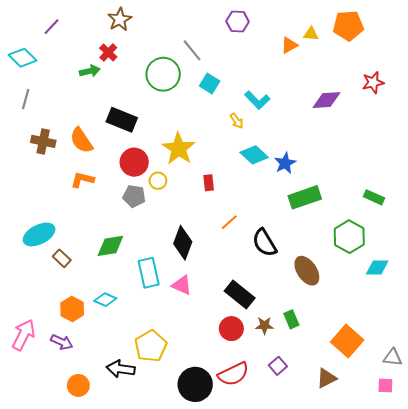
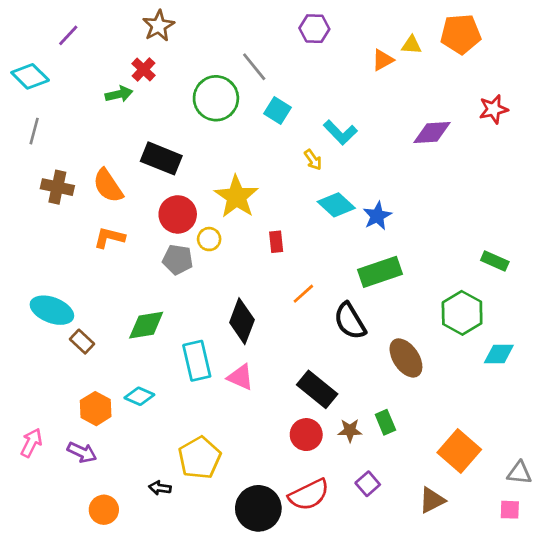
green rectangle: (305, 197) -> (380, 272), moved
cyan ellipse: (39, 234) -> (52, 310), turned 48
pink arrow: (24, 335) -> (31, 443), size x0.7
black arrow: (121, 369) -> (160, 488), size x0.6

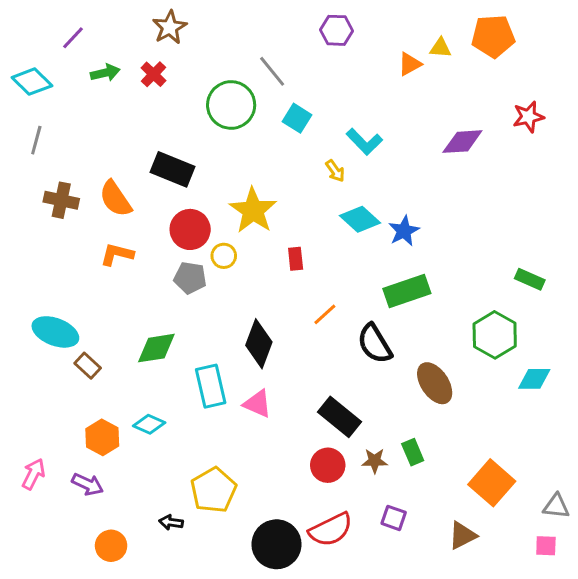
green arrow: (119, 94) -> (105, 73), moved
purple square: (368, 484) -> (394, 518), turned -30

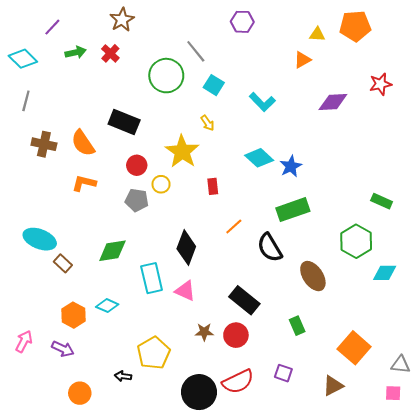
orange triangle: (410, 64) -> (302, 60), moved
yellow arrow: (335, 171) -> (207, 123), moved
red circle: (190, 229) -> (137, 165), size x0.7
brown star: (375, 461) -> (204, 332), moved

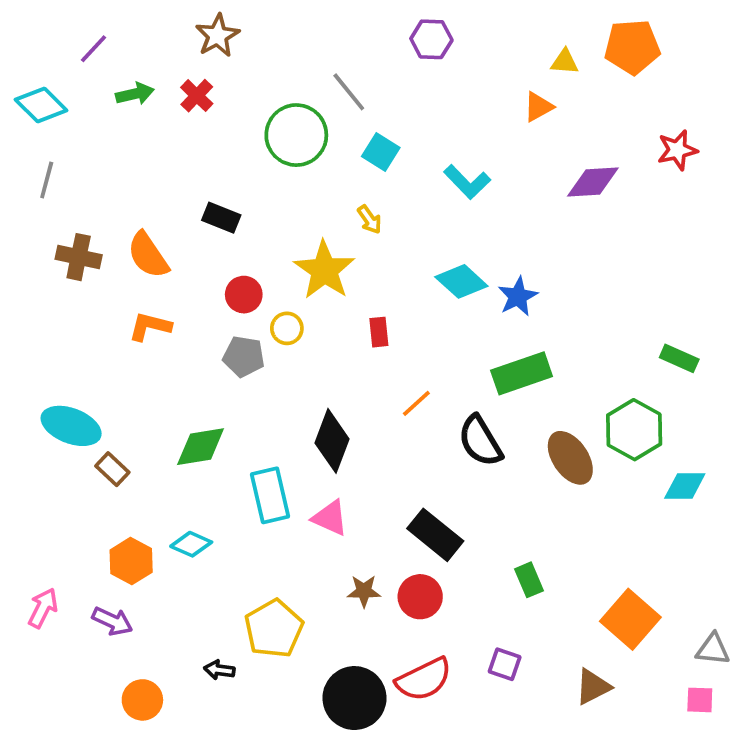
black rectangle: (124, 122) -> (221, 218), size x0.7
brown ellipse: (313, 276) -> (570, 458), moved

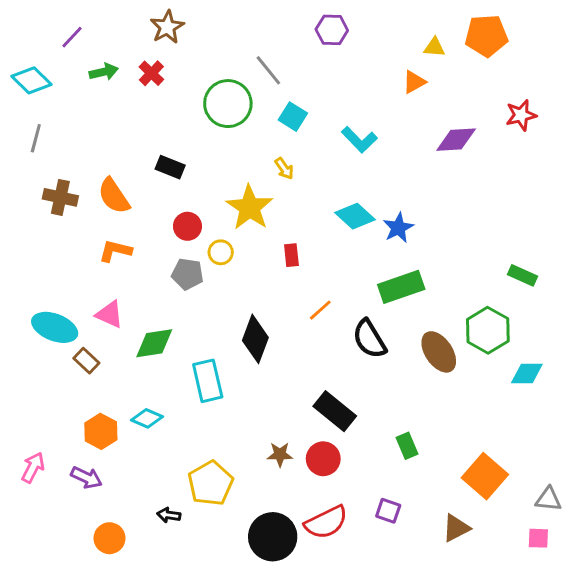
pink triangle: (330, 518) -> (109, 314), moved

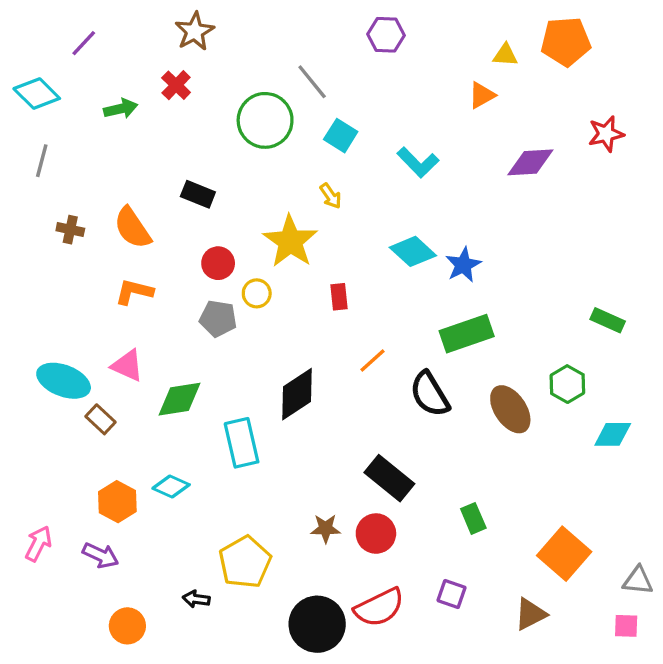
green arrow: (104, 72) -> (121, 109), moved
brown cross: (60, 197) -> (70, 230), size x0.7
green hexagon: (488, 330) -> (567, 384), size x0.7
black diamond: (255, 339) -> (297, 394), turned 36

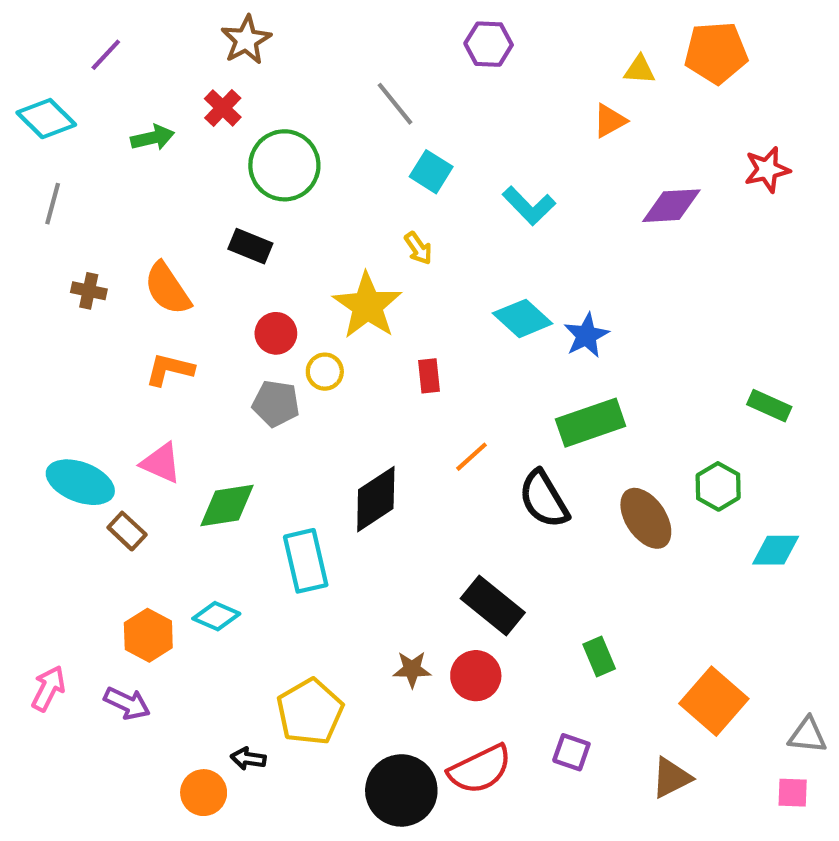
green circle: (265, 120) -> (284, 165), moved
orange circle: (127, 626) -> (204, 793), moved

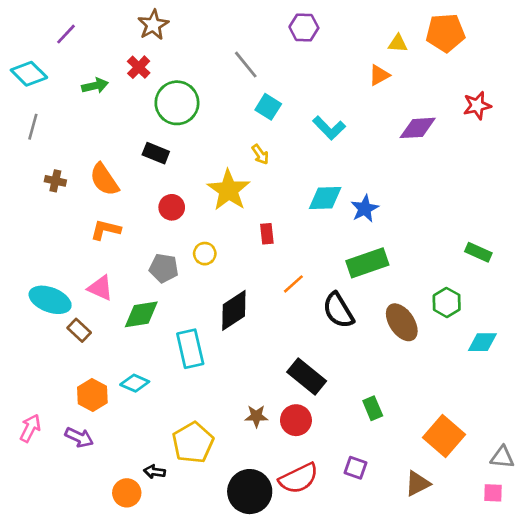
cyan diamond: (523, 318) -> (325, 198), turned -44
yellow circle: (325, 372) -> (205, 254), moved
gray pentagon: (276, 403) -> (164, 268), moved

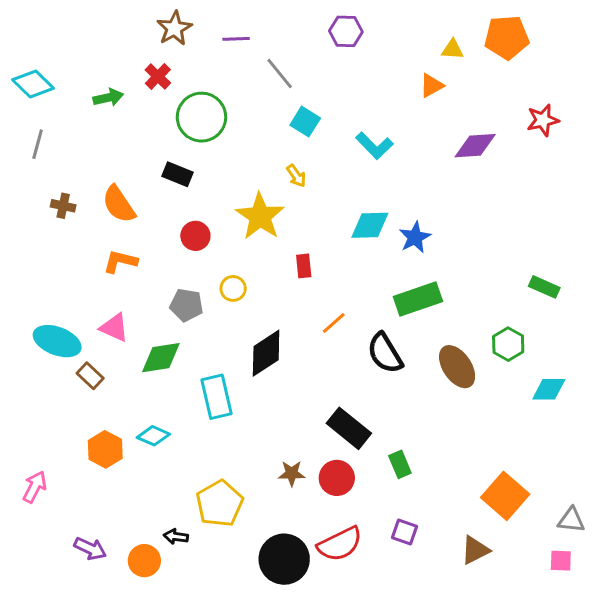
purple line: (66, 34) -> (236, 39), moved, turned 45
green rectangle: (373, 408) -> (400, 464), moved
purple arrow: (79, 437) -> (90, 549), moved

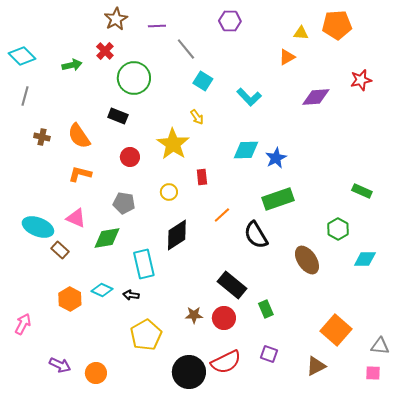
yellow circle: (233, 288) -> (169, 192), moved
brown ellipse: (457, 367) -> (307, 260), moved
black arrow: (176, 537) -> (131, 295), moved

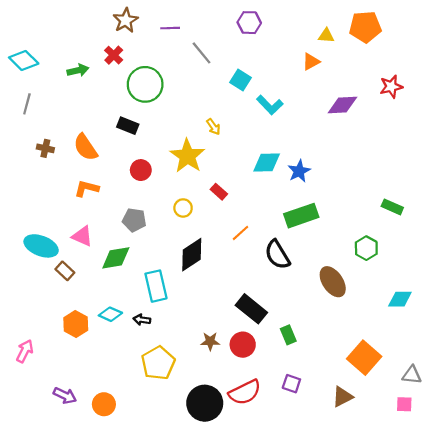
cyan square: (203, 81) -> (241, 80), moved
red rectangle: (202, 177) -> (219, 192), turned -42
cyan diamond: (365, 259) -> (400, 299), moved

